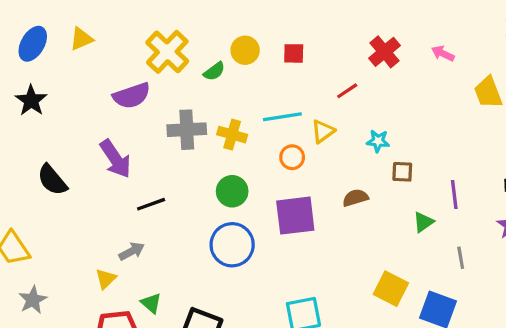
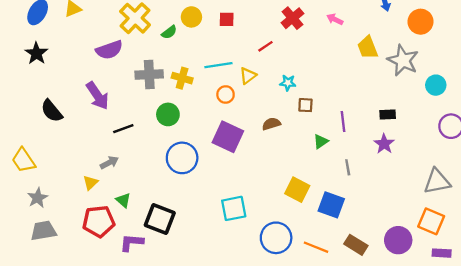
green circle: (232, 191) -> (168, 114), moved
purple square: (295, 216) -> (228, 137), turned 32

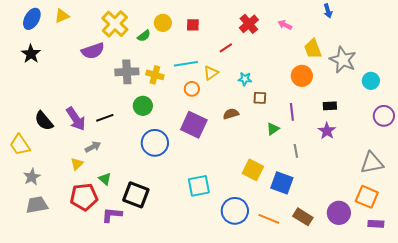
orange circle: (421, 22) -> (302, 76), moved
purple arrow: (97, 96) -> (76, 119), moved
black semicircle: (52, 111) -> (44, 121), moved

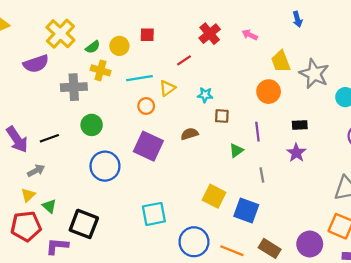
yellow circle: (163, 23) -> (119, 46), moved
yellow cross: (155, 75) -> (101, 70), moved
yellow triangle: (77, 164) -> (28, 195), moved

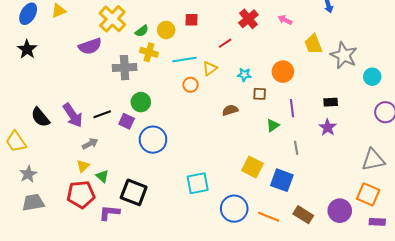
orange circle: (269, 92) -> (283, 72), moved
purple square: (148, 146) -> (127, 121), moved, size x0.6

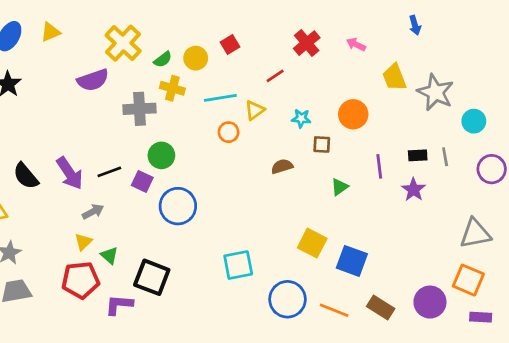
red square: (192, 20) -> (230, 44), turned -32
purple line: (292, 108) -> (379, 166), moved
gray line: (296, 148) -> (445, 157), moved

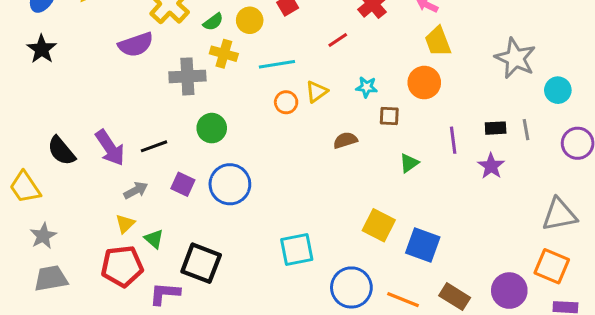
yellow trapezoid: (394, 77) -> (438, 42), moved
yellow triangle: (255, 110) -> (316, 92), moved
purple square: (142, 181) -> (183, 184), moved

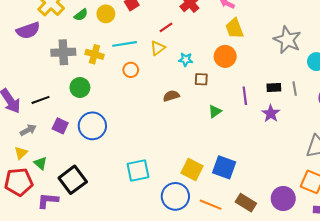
yellow cross: (224, 54) -> (94, 54), moved
yellow triangle: (316, 92) -> (158, 48), moved
yellow square: (379, 225) -> (192, 169), moved
black square: (201, 263) -> (73, 180), turned 32

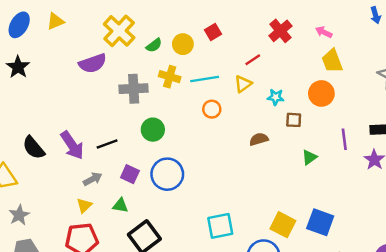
yellow cross: (94, 54) -> (170, 77), moved
green triangle: (41, 163) -> (120, 205), moved, turned -32

